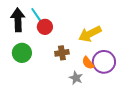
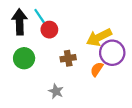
purple circle: (104, 62) -> (112, 53), moved
orange semicircle: (88, 63) -> (97, 69), turned 72
gray star: (76, 78) -> (56, 91), moved

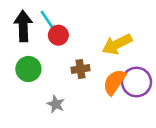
purple circle: (112, 53) -> (136, 82), moved
orange semicircle: (97, 69) -> (114, 82), size x1.5
gray star: (56, 91) -> (56, 104), moved

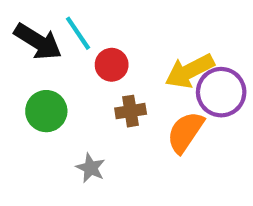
black arrow: (23, 26) -> (38, 42), turned 124
red circle: (58, 35) -> (112, 65), moved
purple circle: (136, 82) -> (221, 92), moved

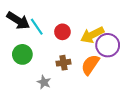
cyan line: (78, 33) -> (37, 27), moved
red circle: (112, 65) -> (62, 32), moved
brown cross: (131, 111) -> (63, 63), moved

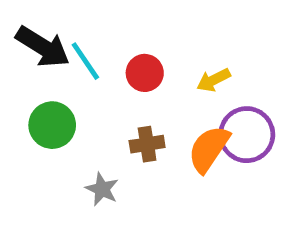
yellow arrow: (92, 35) -> (214, 80), size x0.6
purple circle: (108, 45) -> (247, 135), moved

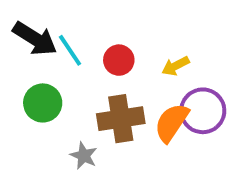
brown cross: (147, 144) -> (121, 119), size x1.6

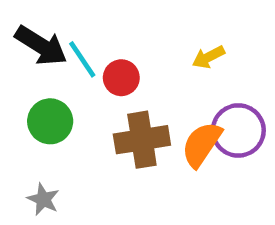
red circle: (119, 60) -> (121, 78), moved
yellow arrow: (175, 66) -> (208, 57), moved
gray star: (84, 156) -> (43, 199), moved

